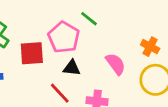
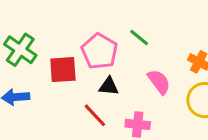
green line: (89, 19) -> (139, 38), moved

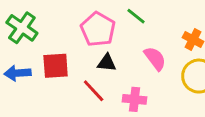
red square: (63, 70) -> (56, 66), moved

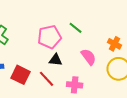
pink pentagon: (98, 29) -> (50, 37), turned 30
red square: (56, 66) -> (21, 75), moved, turned 30

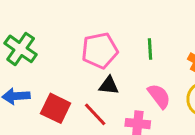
green line: (76, 28) -> (150, 49), moved, turned 48
pink semicircle: (89, 57) -> (159, 96), moved

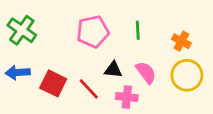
black triangle: (109, 85) -> (113, 70), moved

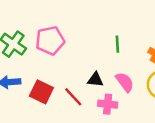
pink pentagon: (93, 32) -> (50, 40), moved

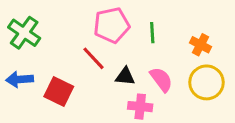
pink pentagon: (50, 40) -> (112, 25), moved
red line: (73, 97) -> (93, 58), moved

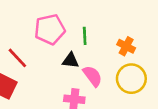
red line: (93, 58) -> (17, 58), moved
black triangle: (125, 76) -> (70, 60), moved

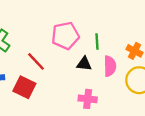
pink semicircle: (92, 76) -> (110, 66), moved, turned 36

